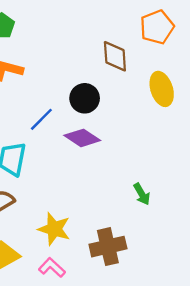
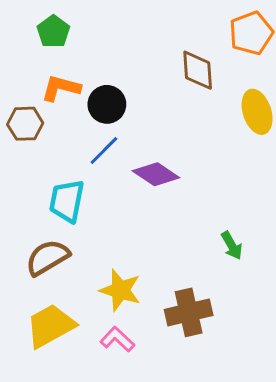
black circle: (85, 98) -> (107, 104), moved

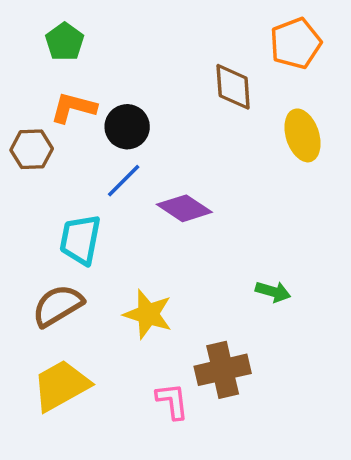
green arrow: (232, 246) -> (273, 292), turned -44
yellow star: (120, 290) -> (148, 314), moved
pink L-shape: (117, 339) -> (172, 401), moved, turned 40

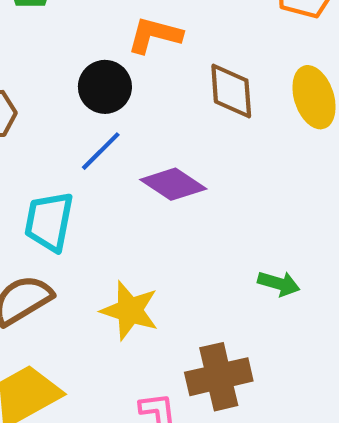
brown diamond: (233, 87) -> (231, 91), moved
orange L-shape: (73, 108) -> (155, 35), moved

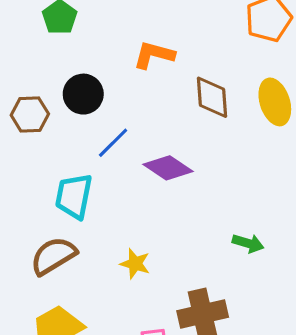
black circle: (105, 87) -> (83, 94), moved
yellow star: (130, 310) -> (135, 264), size x0.7

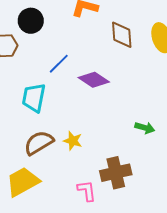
black circle: (83, 94) -> (31, 21), moved
brown semicircle: (53, 256) -> (39, 143), moved

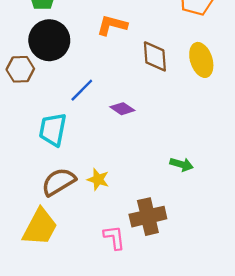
black circle: (31, 21) -> (49, 40), size x1.4
purple diamond: (94, 80) -> (122, 109), size x0.7
yellow trapezoid: (23, 182) -> (40, 227), turned 147

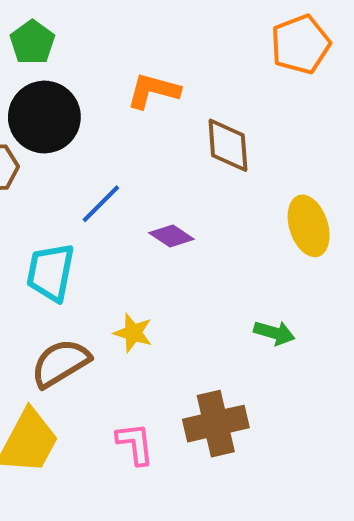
yellow ellipse: (201, 60) -> (309, 226), moved
yellow star: (98, 179) -> (133, 333), moved
pink L-shape: (114, 237) -> (135, 444), moved

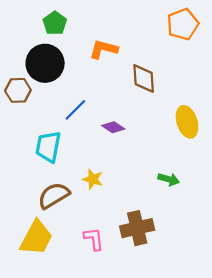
green pentagon: (32, 42) -> (55, 23), moved

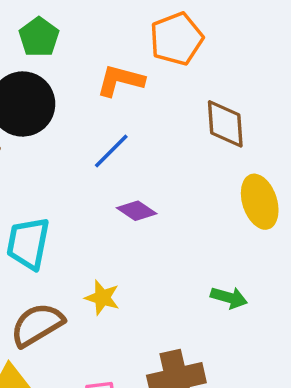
orange pentagon: (183, 24) -> (176, 39), moved
brown diamond: (144, 78) -> (225, 124), moved
blue line: (75, 110) -> (111, 151), moved

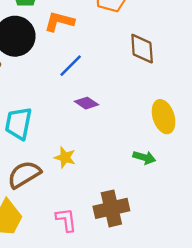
orange L-shape: (120, 80) -> (59, 21), moved
yellow ellipse: (260, 202) -> (164, 117), moved

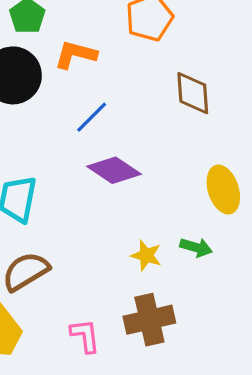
purple diamond: (86, 103) -> (114, 170), size x1.5
yellow star: (65, 157) -> (146, 255), moved

